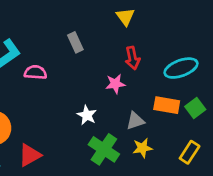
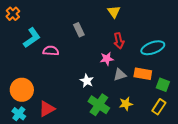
green square: (195, 108) -> (163, 85), moved, turned -32
gray triangle: (135, 121) -> (120, 75), moved

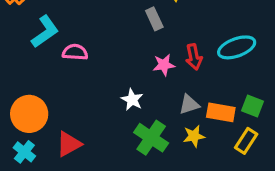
gray rectangle: (79, 30) -> (154, 19), moved
red arrow: (119, 41) -> (194, 57), moved
orange rectangle: (143, 74) -> (221, 112), moved
gray triangle: (120, 75) -> (189, 104), moved

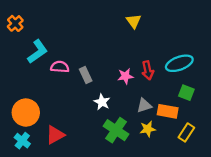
gray rectangle: (154, 19) -> (86, 75), moved
green square: (252, 106) -> (186, 93), moved

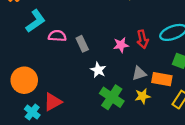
cyan cross: (22, 141) -> (32, 112), moved

